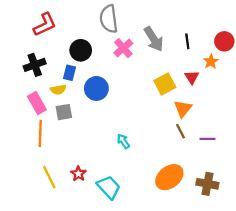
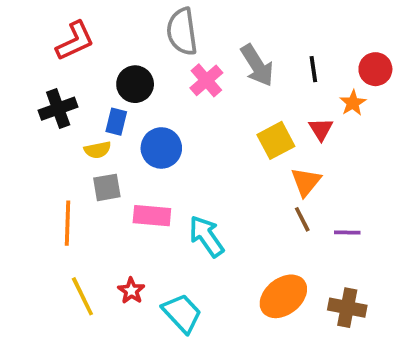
pink rectangle: (37, 103) -> (152, 216), moved, turned -55
cyan arrow: (123, 141) -> (206, 236), size x1.6

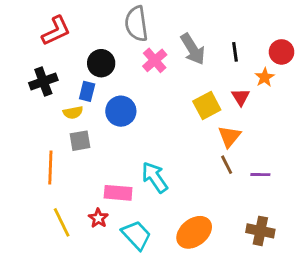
pink rectangle: (152, 216) -> (118, 193), moved
orange ellipse: (283, 296) -> (194, 232), moved

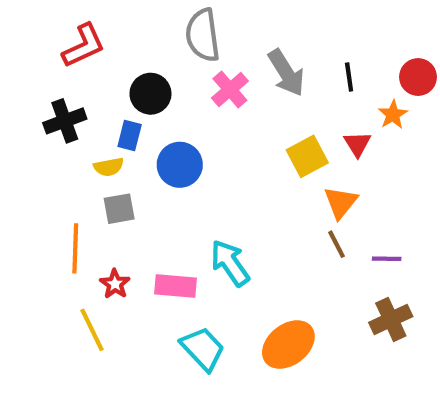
red star: (98, 218) -> (115, 284), moved
brown cross: (260, 231) -> (391, 319), moved, turned -36

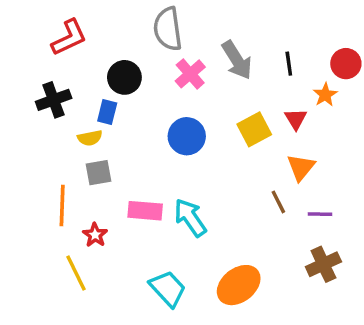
blue circle: (180, 165) -> (187, 136), moved
orange triangle: (341, 202) -> (301, 167), moved
pink rectangle: (176, 286) -> (145, 211), moved

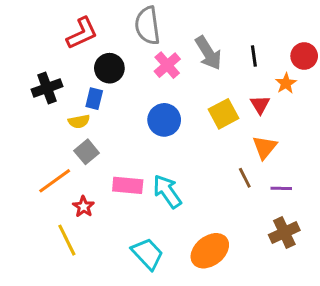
red L-shape: (69, 38) -> (82, 33), moved
gray square: (99, 173) -> (87, 152), turned -30
orange line: (62, 205) -> (55, 181), turned 52

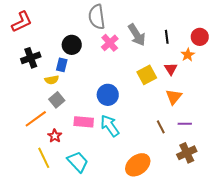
red L-shape: (82, 33) -> (22, 22), moved
blue circle: (164, 120) -> (108, 95), moved
brown line: (245, 178) -> (161, 127), moved
cyan trapezoid: (147, 254) -> (78, 162), moved

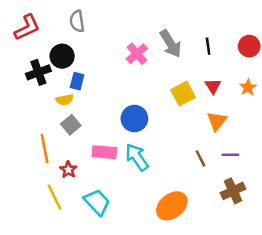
gray semicircle: (97, 17) -> (77, 21), moved, size x0.7
black circle: (72, 45) -> (62, 56), moved
orange star: (188, 55) -> (248, 87), moved
orange line: (36, 119) -> (45, 148), turned -65

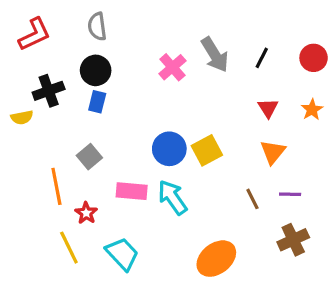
black line: (208, 46) -> (262, 58), turned 35
black circle: (62, 56) -> (96, 70), moved
yellow square: (183, 94) -> (207, 150), moved
yellow semicircle: (65, 100) -> (22, 117), moved

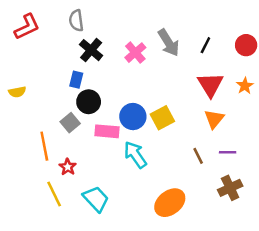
black circle: (96, 70) -> (89, 102), moved
black cross: (49, 91) -> (91, 50), moved, turned -30
red triangle: (268, 108) -> (210, 85), size x1.6
pink rectangle: (132, 191) -> (107, 131), moved

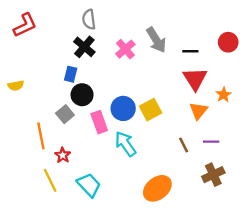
gray semicircle: (76, 21) -> (89, 19), moved
black line: (205, 45) -> (190, 51), moved, turned 63
orange star: (245, 86) -> (224, 95), moved
pink rectangle: (107, 131) -> (99, 122), turned 65

